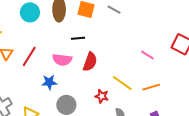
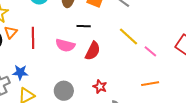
red line: (29, 56) -> (33, 38), turned -40
blue star: (49, 82) -> (20, 72), moved
yellow line: (122, 83) -> (129, 37), moved

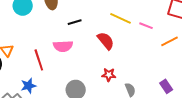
red line: (33, 38) -> (39, 60), moved
red semicircle: (93, 51) -> (106, 41), moved, turned -48
orange line: (150, 84) -> (169, 41), moved

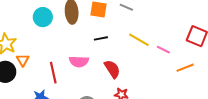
black line: (75, 22) -> (101, 38), moved
red semicircle: (106, 41) -> (112, 69), moved

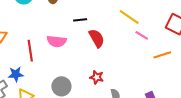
yellow line: (139, 40) -> (129, 17), moved
red semicircle: (112, 69) -> (97, 38), moved

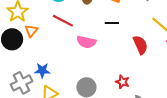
red semicircle: (97, 38) -> (140, 45), moved
red line: (30, 51) -> (63, 21), moved, turned -60

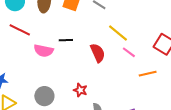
black line: (112, 23) -> (66, 40), moved

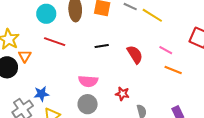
yellow line: (118, 33) -> (152, 15), moved
pink semicircle: (44, 51) -> (88, 81), moved
orange line: (148, 74) -> (173, 70), moved, turned 42

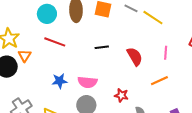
pink line: (166, 50) -> (166, 53), turned 64
orange line: (173, 70) -> (159, 81), moved, turned -48
blue star: (41, 94) -> (59, 81), moved

